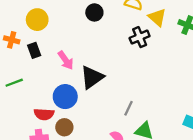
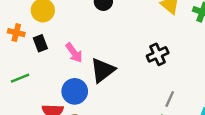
black cross: (140, 37) -> (158, 54), moved
gray line: (129, 108) -> (170, 99), moved

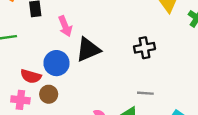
gray line: (170, 99) -> (145, 93), turned 56

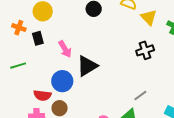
black cross: (144, 48) -> (145, 50), moved
gray line: (145, 93) -> (140, 95), turned -32

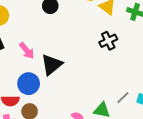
gray line: (140, 95) -> (123, 98), moved

